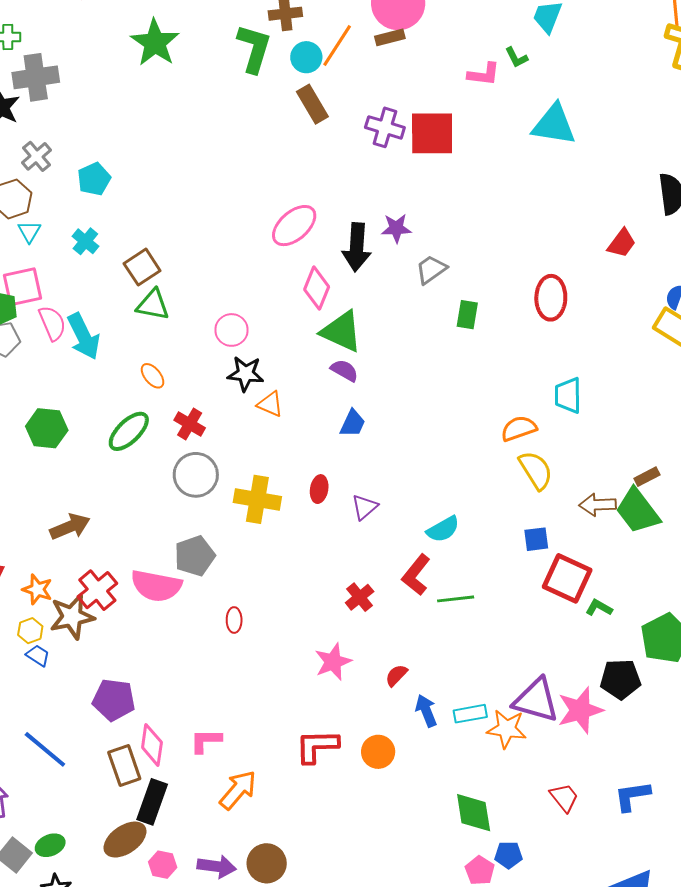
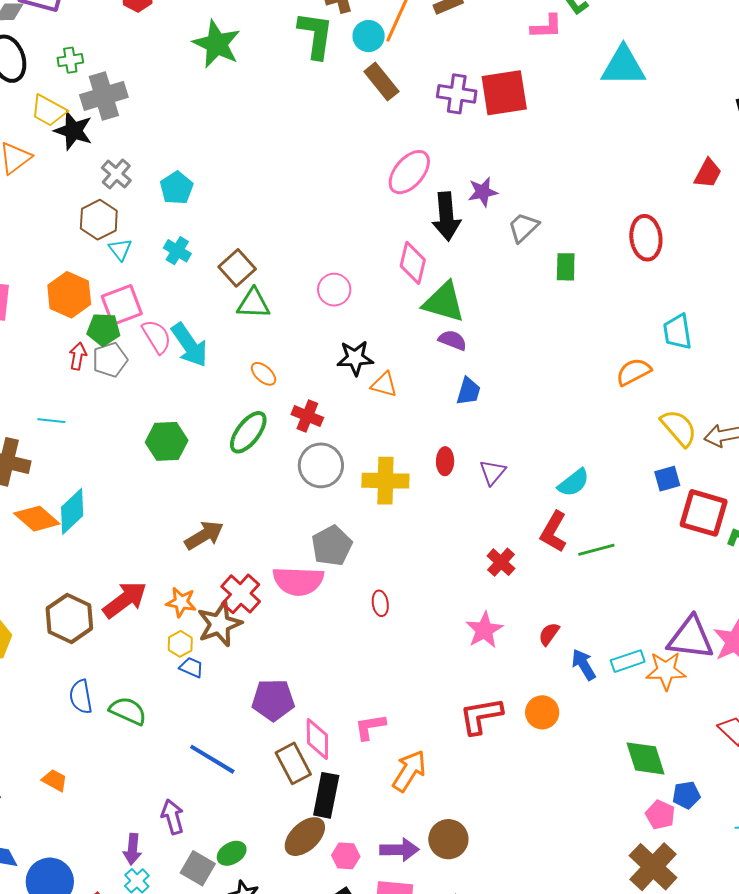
pink ellipse: (294, 226) -> (409, 172), moved
pink circle: (231, 330) -> (334, 290), moved
yellow semicircle: (536, 470) -> (679, 428), moved

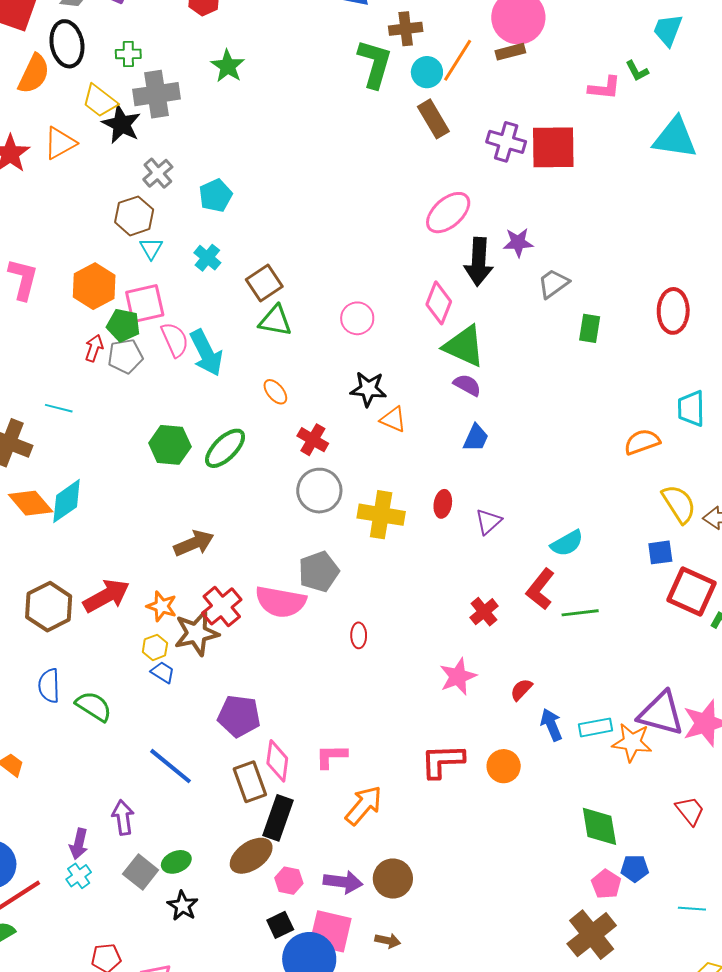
green star: (217, 44) -> (228, 66), moved, size x0.7
green ellipse: (248, 432) -> (225, 448), moved

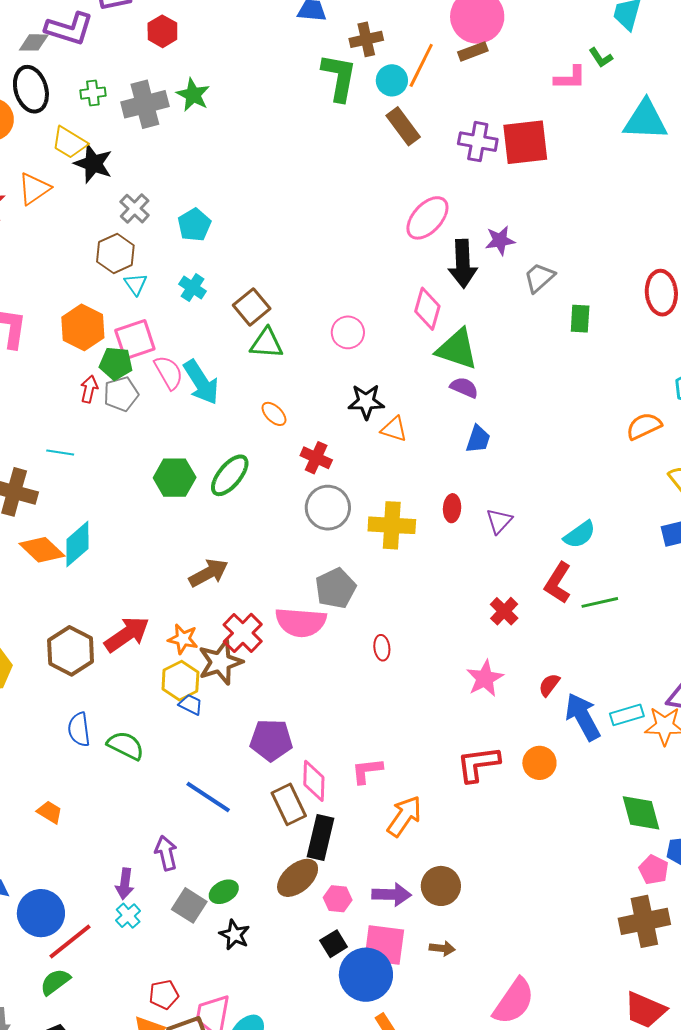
gray cross: (157, 94) -> (145, 104), moved
yellow hexagon: (155, 647) -> (180, 681), size x1.5
blue arrow: (551, 725) -> (583, 717), size x1.5
brown cross: (592, 935) -> (644, 921), turned 33

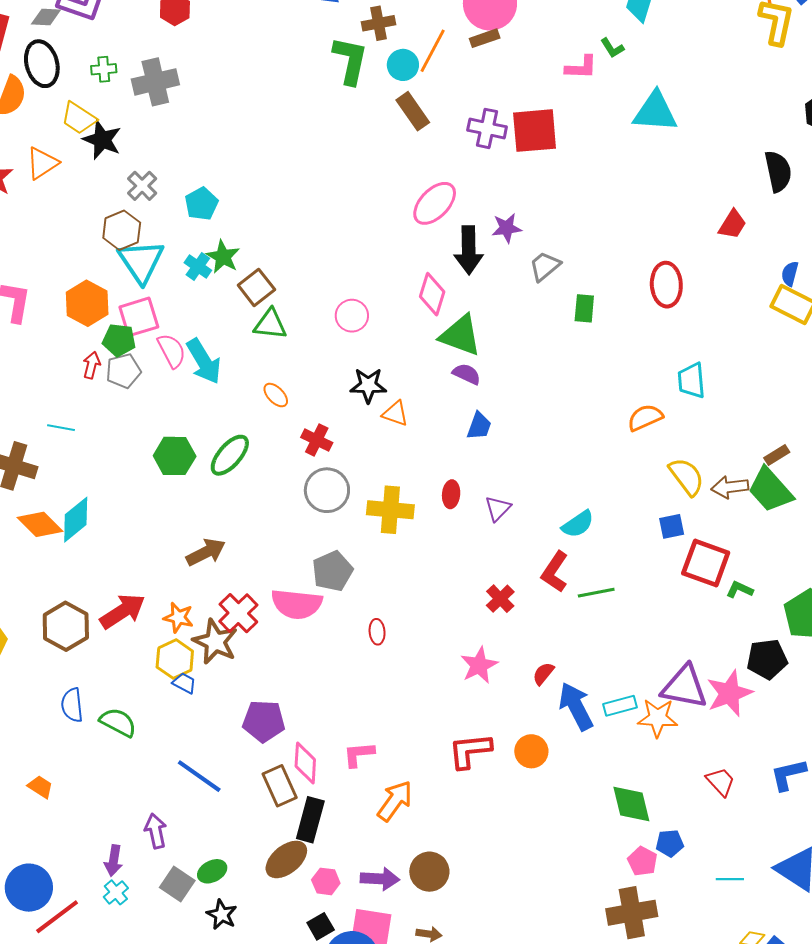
green star: (193, 95) -> (223, 257), moved
cyan triangle: (136, 284) -> (141, 261), size x2.0
brown star: (220, 662) -> (215, 642), turned -30

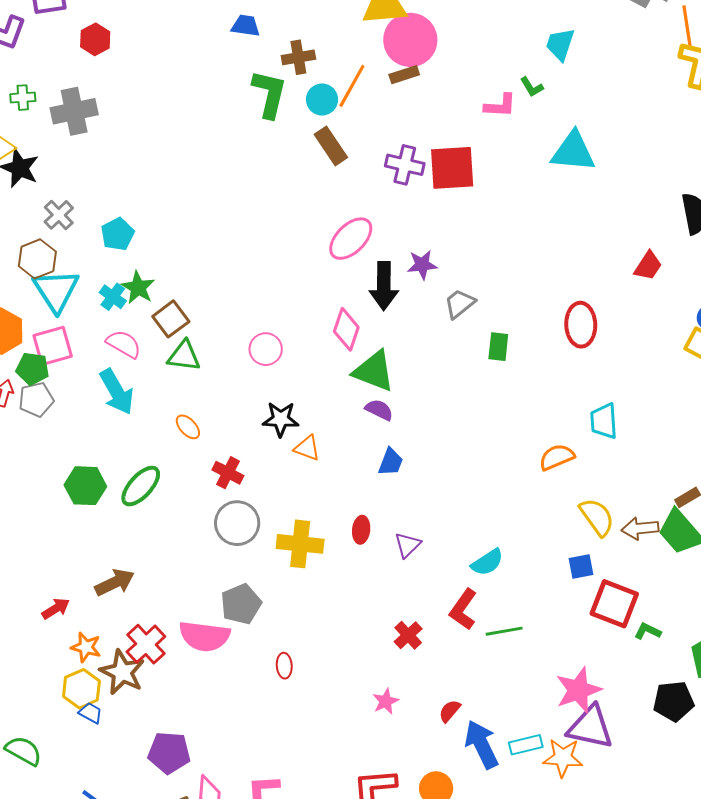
pink semicircle: (172, 351) -> (124, 344), moved, turned -33
red arrow: (123, 611) -> (56, 609), moved, size x0.6
pink star: (479, 665) -> (386, 701), size x0.7
pink star: (729, 693) -> (578, 690), moved

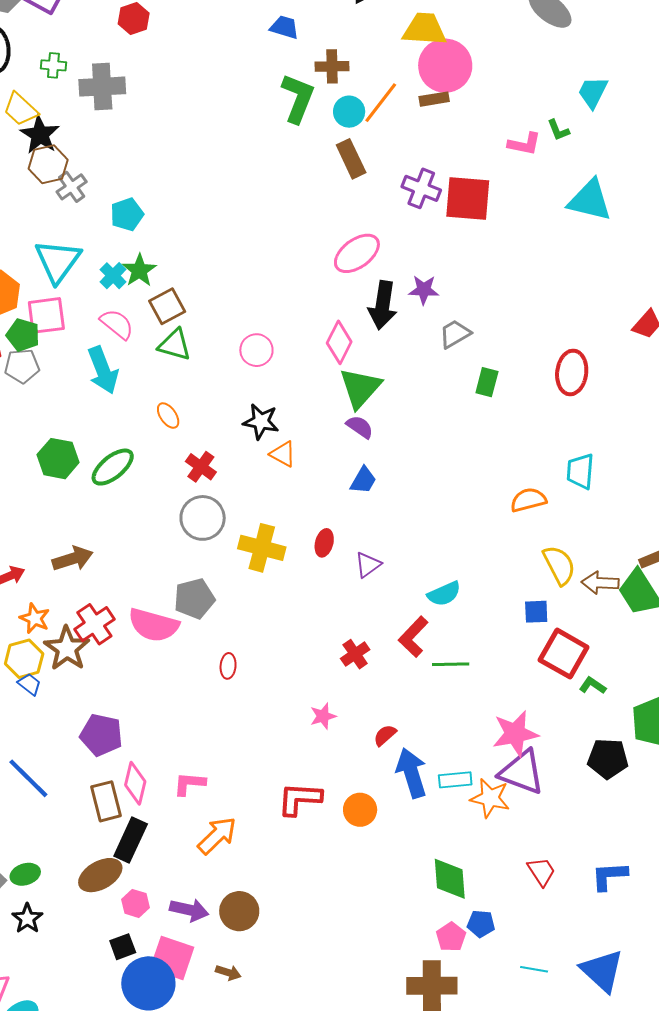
brown hexagon: (37, 259) -> (48, 164), moved
green triangle: (374, 371) -> (360, 388), turned 42

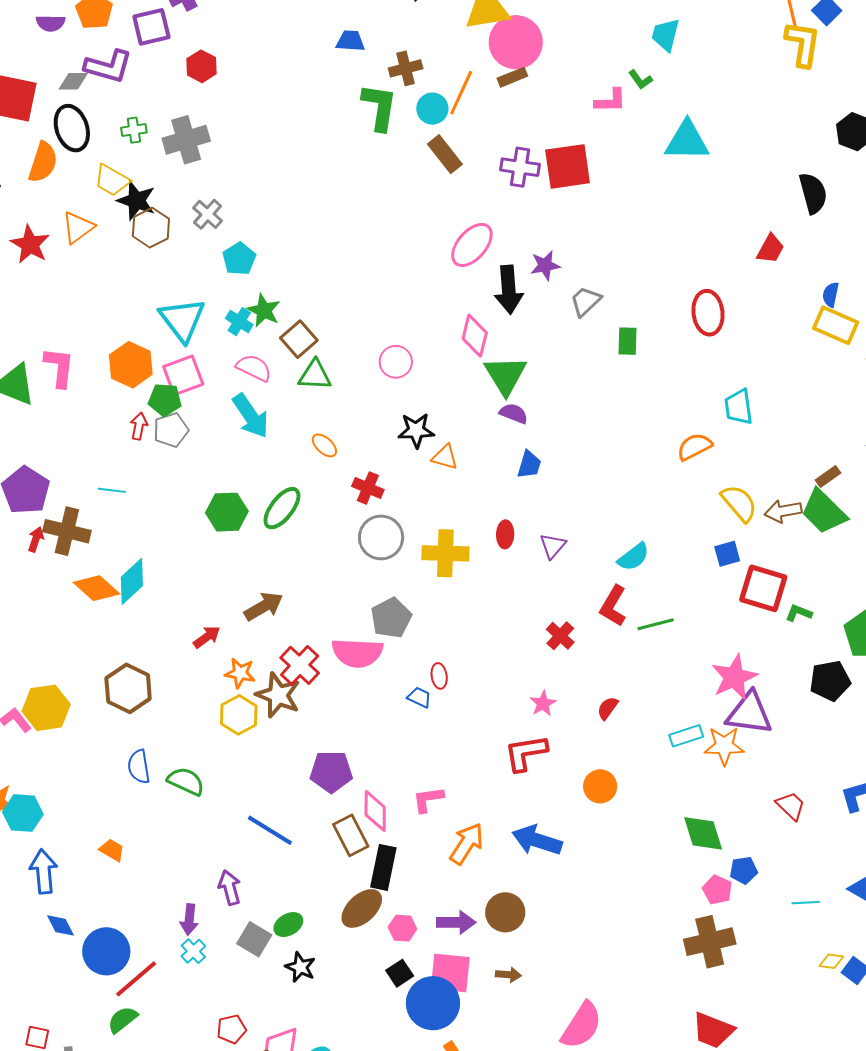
gray cross: (72, 187) -> (208, 214), moved
blue trapezoid: (29, 684) -> (419, 697), moved
blue arrow: (412, 773) -> (537, 840), moved, turned -42
red L-shape: (300, 799) -> (526, 753), moved

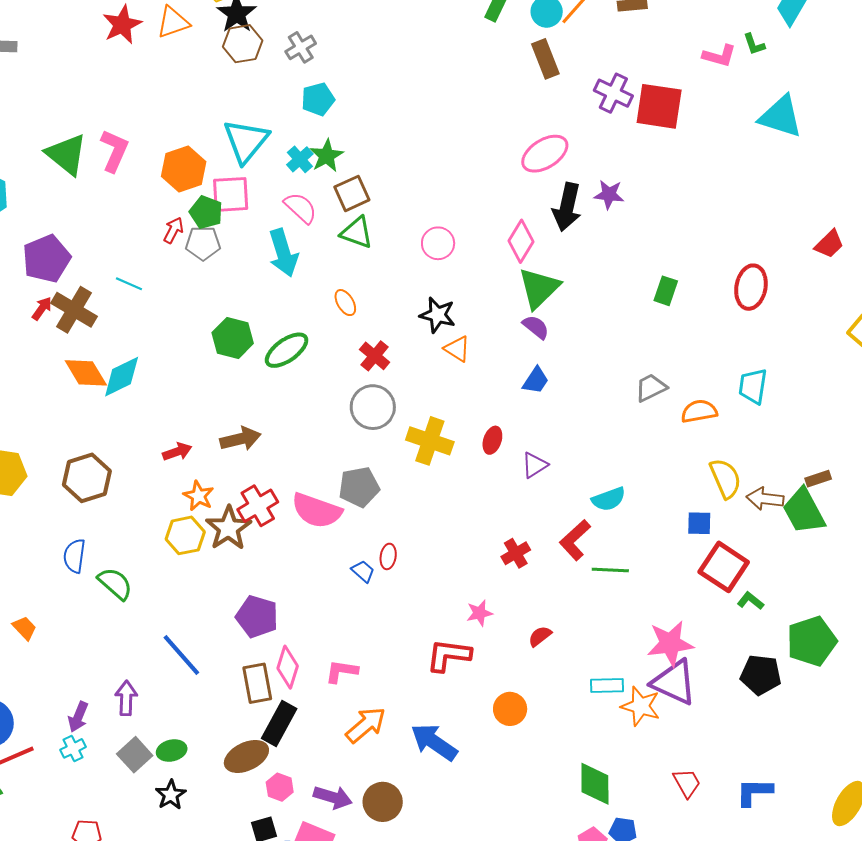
gray trapezoid: (586, 301) -> (651, 388), moved

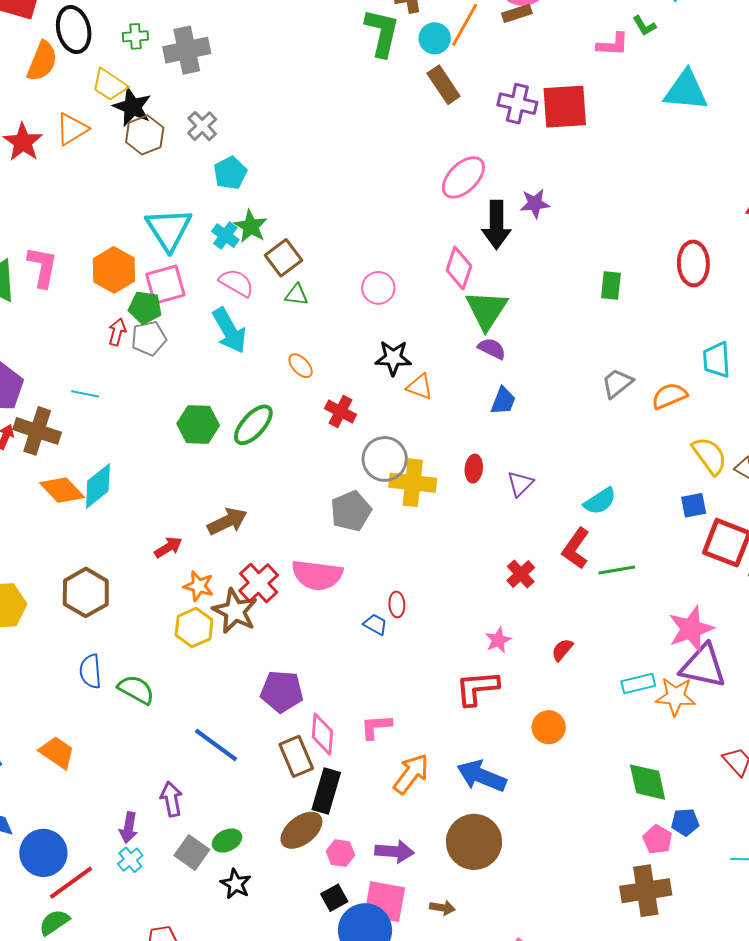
green triangle: (357, 232) -> (297, 295), size x0.7
gray circle: (373, 407) -> (385, 459), moved
gray pentagon: (359, 487) -> (351, 511), moved
orange trapezoid: (24, 628) -> (57, 752), size x1.4
brown circle: (383, 802) -> (474, 842), moved, size x1.4

